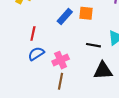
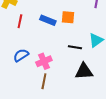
blue rectangle: (65, 17) -> (48, 20), turned 70
red line: (33, 33) -> (20, 21), moved

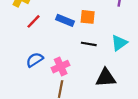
red line: (20, 21) -> (34, 21), turned 32
black line: (75, 47) -> (89, 44), moved

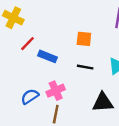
blue rectangle: (65, 20) -> (47, 56), moved
blue semicircle: (35, 60) -> (30, 96), moved

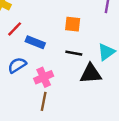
blue semicircle: (30, 96) -> (17, 65), moved
black triangle: (103, 102) -> (91, 74), moved

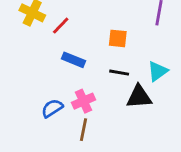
red line: (15, 29) -> (61, 26), moved
blue semicircle: (17, 65) -> (52, 108), moved

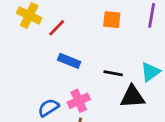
orange square: (118, 38) -> (112, 20), moved

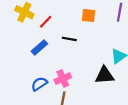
blue rectangle: (69, 61) -> (39, 48), moved, turned -63
black line: (113, 73) -> (69, 39), moved

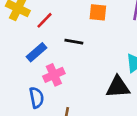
pink cross: (63, 79) -> (54, 75), moved
blue semicircle: (39, 84) -> (37, 98), turned 112

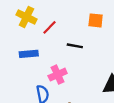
blue rectangle: (37, 52) -> (29, 54), moved, turned 36

